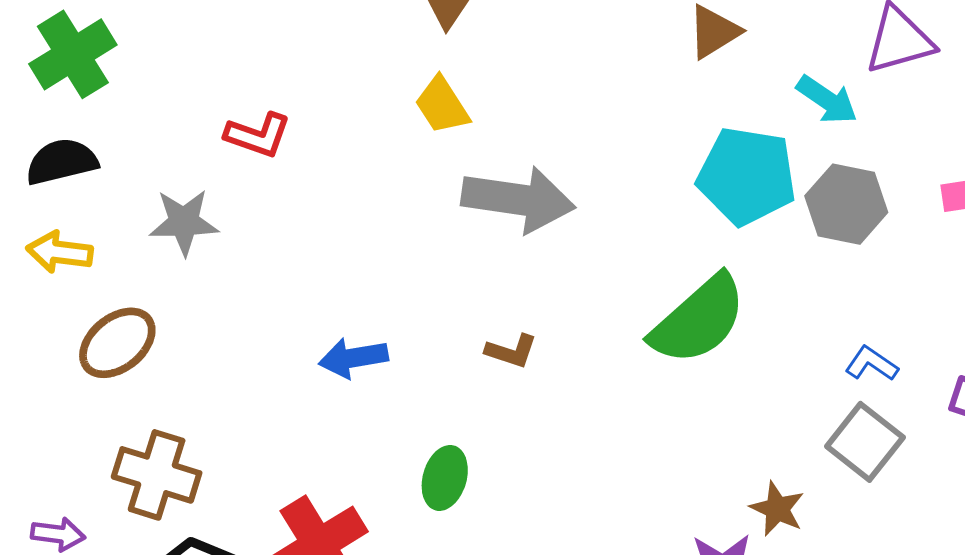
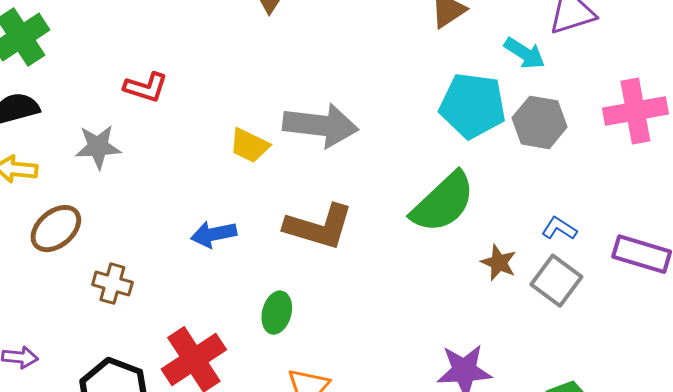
yellow trapezoid: (442, 105) -> (249, 145), moved, turned -30
brown L-shape: (511, 351) -> (319, 227), size x2.0
brown cross: (157, 475) -> (112, 284), moved, size x0.7
brown star: (777, 509) -> (499, 262), moved

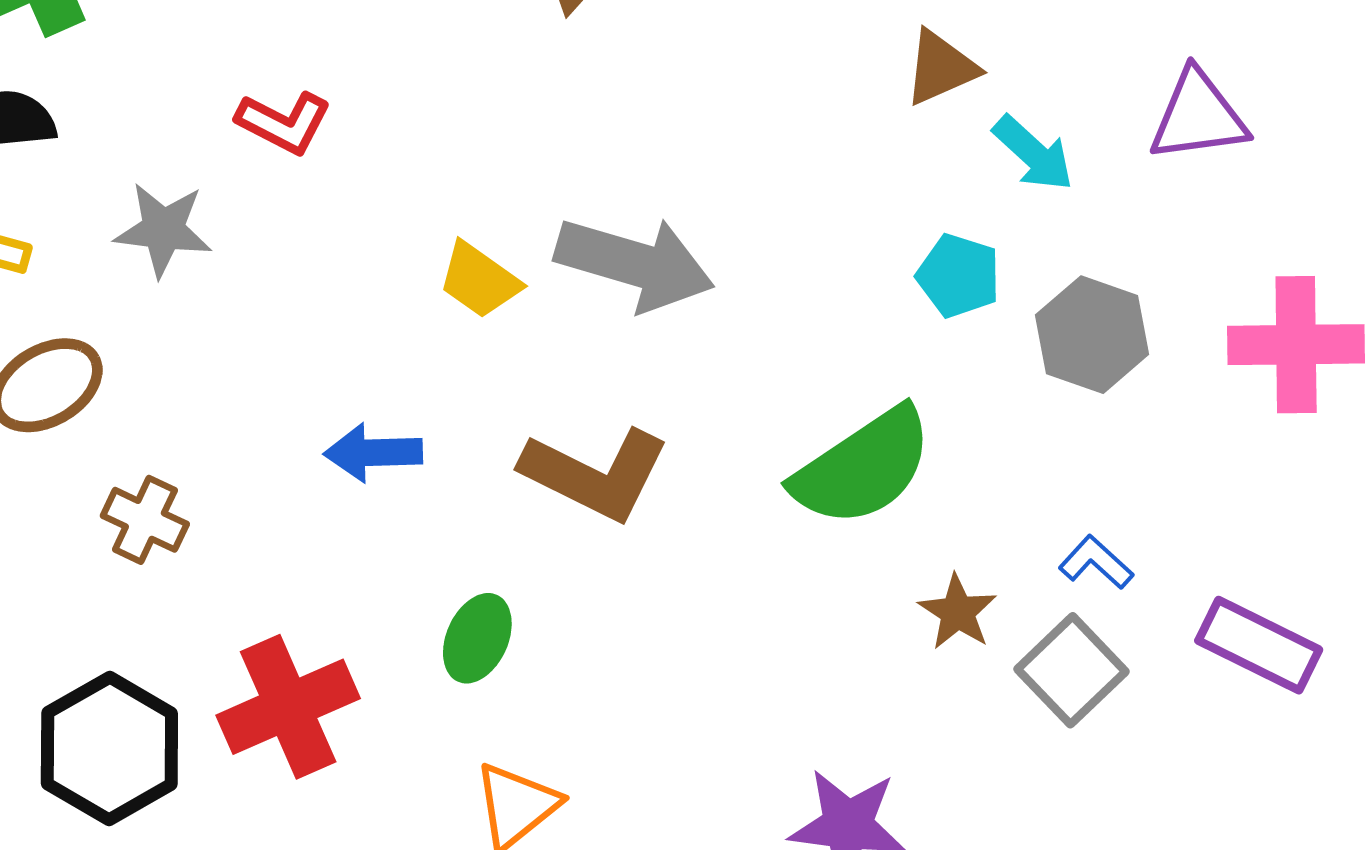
cyan arrow: (525, 53) -> (1033, 153), moved
cyan pentagon: (473, 106) -> (959, 276), size x0.6

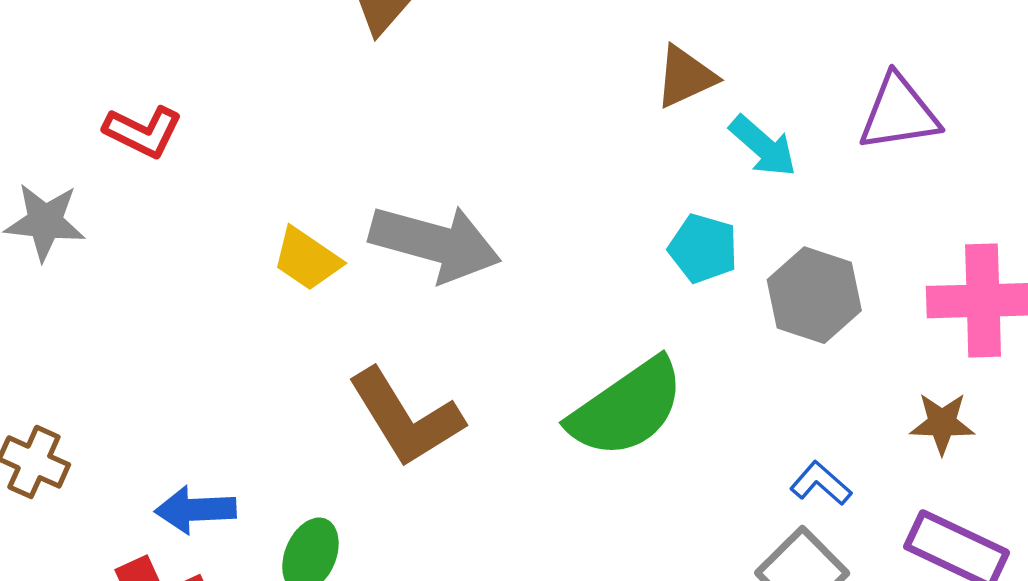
blue arrow: (373, 453) -> (196, 510), moved
brown L-shape: (595, 474) -> (406, 418), turned 33
brown star: (958, 612) -> (942, 423), moved, turned -30

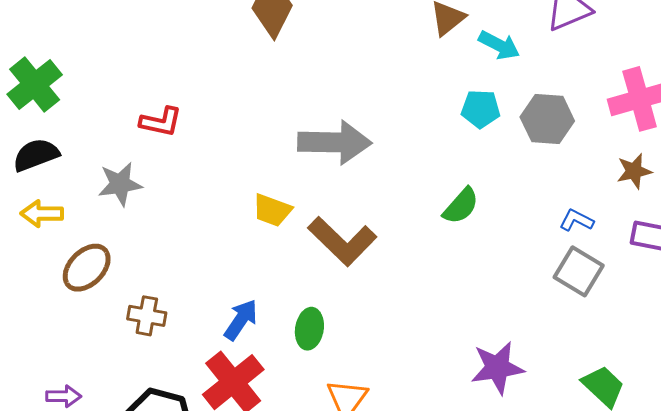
yellow trapezoid: (307, 259) -> (272, 210), moved
green semicircle: (627, 408) -> (461, 206), size x0.6
blue arrow: (196, 510) -> (241, 320), turned 141

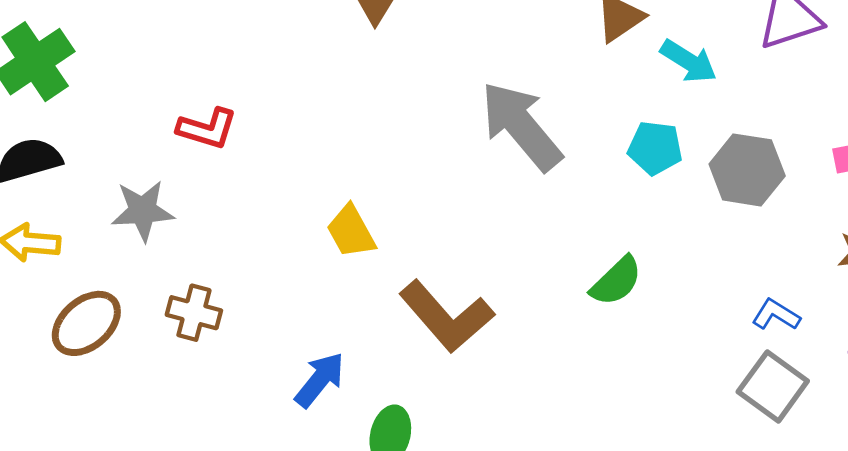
gray arrow: (335, 142) -> (521, 126), moved, turned -136
yellow trapezoid: (272, 210) -> (351, 231), moved, turned 36
brown cross: (147, 316) -> (194, 313), moved
blue arrow: (241, 320) -> (320, 380), moved

